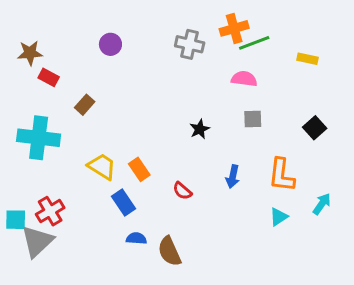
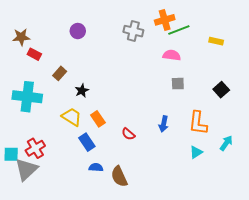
black star: (200, 129) -> (82, 91), moved

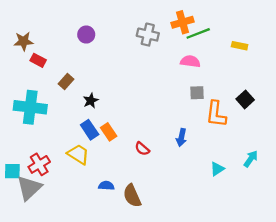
yellow trapezoid: (72, 117) -> (78, 154), moved
orange L-shape: (198, 123) -> (216, 114), moved
blue rectangle: (87, 142) -> (90, 130), moved

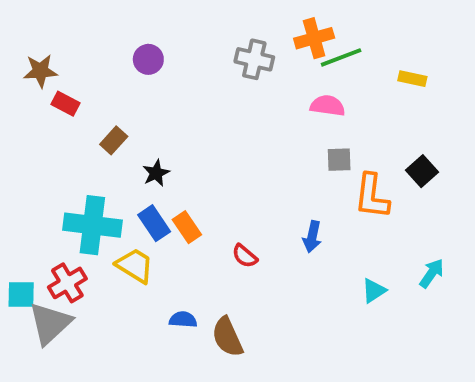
cyan cross: (30, 107) -> (92, 225), moved

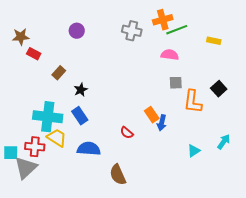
orange rectangle: (187, 227) -> (152, 115), moved
yellow trapezoid: (135, 266) -> (57, 138), moved
red cross: (67, 283) -> (35, 147), turned 36
blue semicircle: (183, 320) -> (89, 149), moved, size x1.6

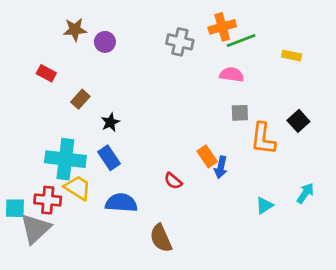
brown star: (21, 37) -> (75, 30), moved

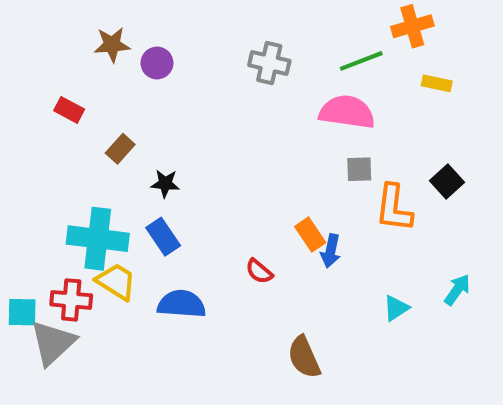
orange cross: (222, 27) -> (412, 26), moved
pink semicircle: (232, 75) -> (347, 112), size x1.5
black star: (110, 122) -> (165, 184), turned 30
brown semicircle: (161, 238) -> (304, 357), moved

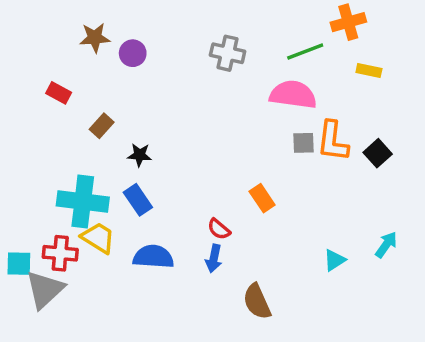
orange L-shape: (394, 208) -> (333, 141), moved
blue arrow: (331, 251) -> (214, 258), moved

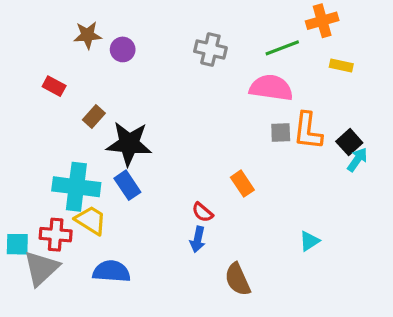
black star: (140, 155) -> (129, 144), size x2.0
cyan arrow: (386, 245) -> (357, 160), moved
blue semicircle: (153, 257) -> (111, 271), moved

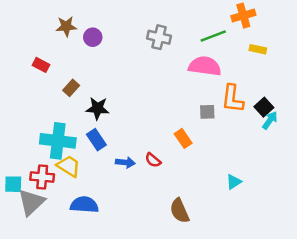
gray square: (281, 132) -> (207, 112), moved
black star: (129, 144) -> (98, 108), size x0.7
blue arrow: (198, 239) -> (125, 163), moved, turned -96

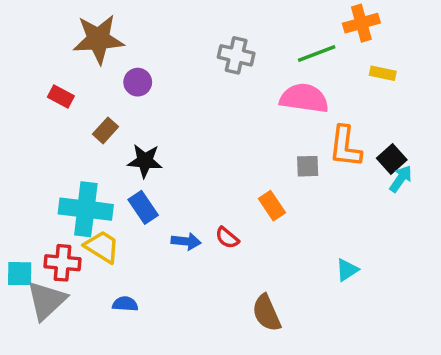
brown star: (66, 26) -> (98, 39), size x1.6
purple circle: (93, 37) -> (138, 82), moved
blue semicircle: (84, 205) -> (125, 304), size x0.6

